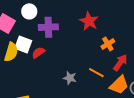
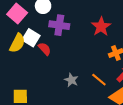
red semicircle: (38, 53) -> (45, 49), turned 72

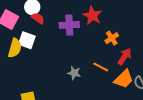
purple cross: (59, 25) -> (69, 25), moved
red semicircle: (45, 49) -> (38, 18), moved

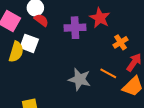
gray star: (74, 73) -> (80, 79), size x1.5

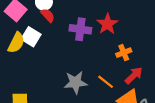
gray star: (80, 79) -> (75, 82), turned -30

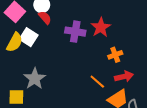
red arrow: (134, 75) -> (124, 76), turned 30
gray star: (75, 82) -> (35, 79), moved, turned -30

